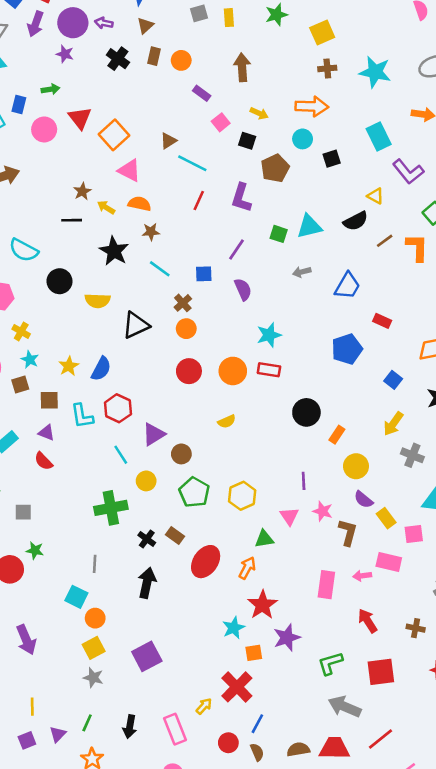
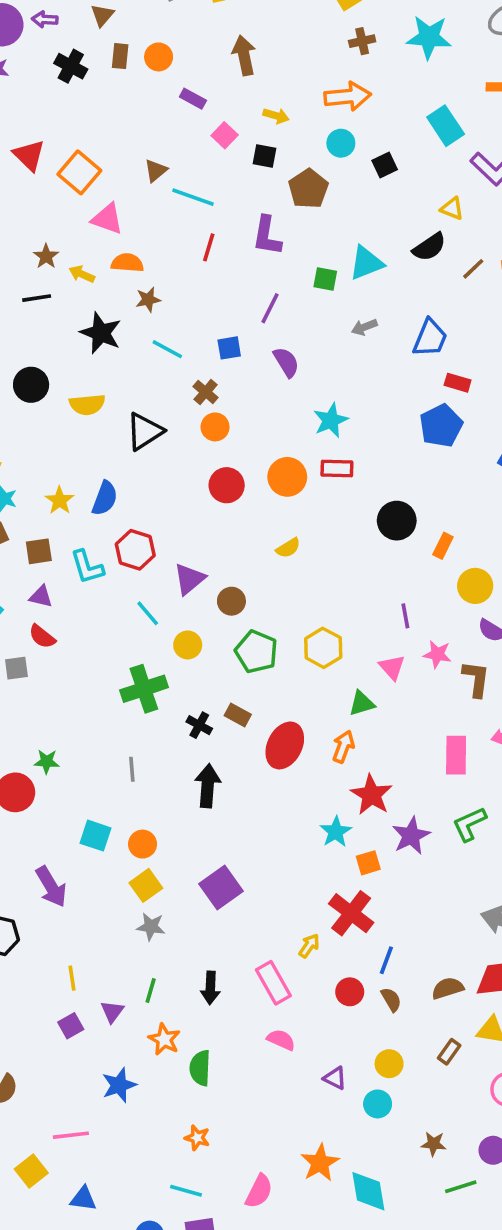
red rectangle: (382, 321) -> (458, 383), moved
gray square: (23, 512) -> (16, 668), moved
cyan square: (76, 597) -> (96, 836), moved
green L-shape: (330, 663) -> (469, 824), moved

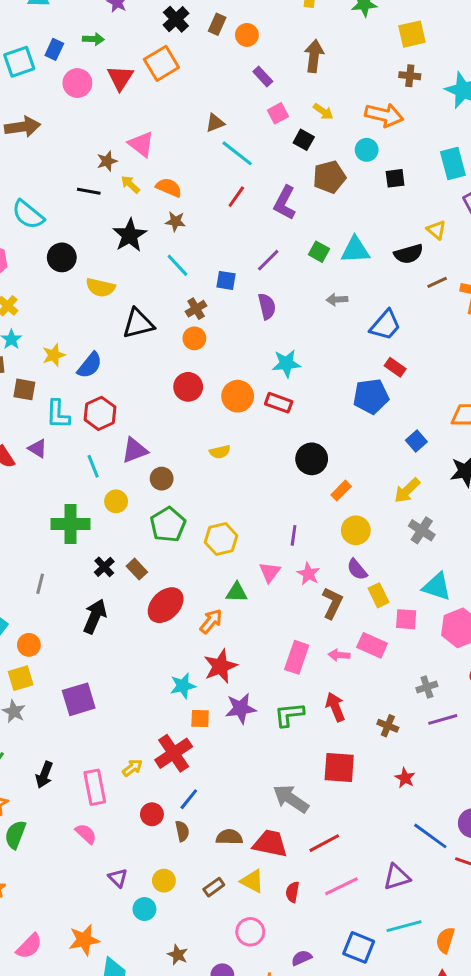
orange square: (79, 172) -> (161, 63), moved
pink triangle: (107, 219) -> (141, 144), moved
purple triangle: (41, 597) -> (38, 448), moved

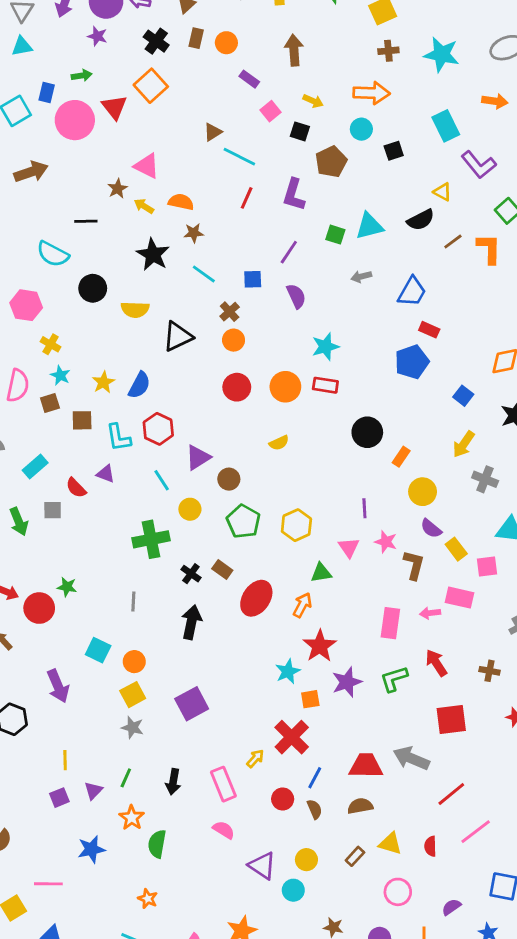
pink circle: (77, 83) -> (75, 120), size x1.4
black line: (89, 191) -> (86, 221), moved
red trapezoid: (270, 844) -> (366, 766), moved
purple triangle: (118, 878) -> (262, 866), size x1.5

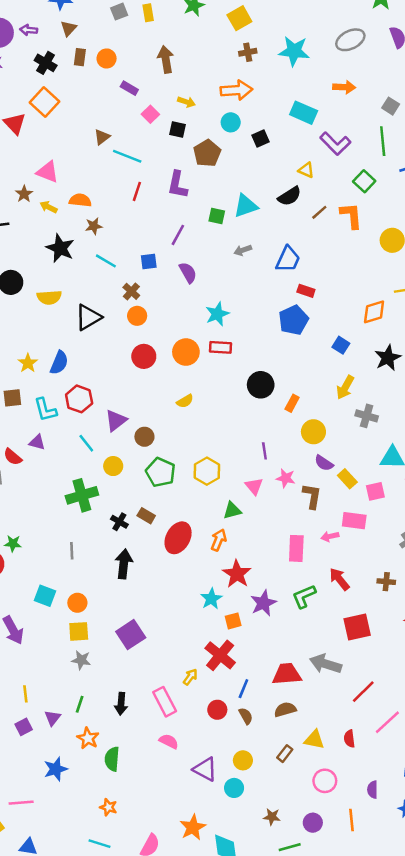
cyan rectangle: (446, 126) -> (304, 113), turned -35
yellow square: (133, 695) -> (79, 631), turned 30
purple semicircle: (451, 907) -> (372, 790), turned -49

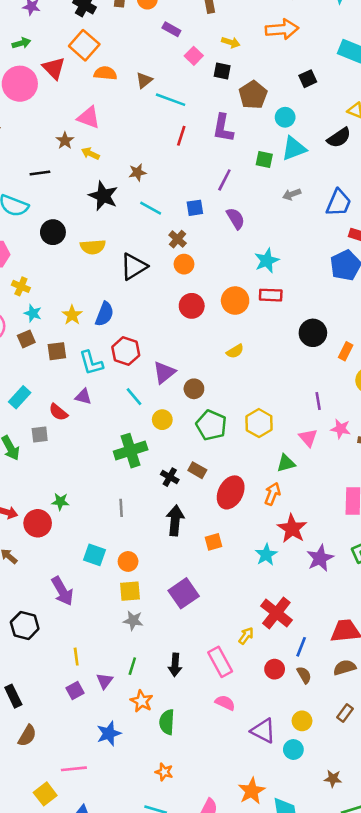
cyan circle: (231, 122) -> (285, 117), moved
orange semicircle: (80, 200) -> (105, 73), moved
orange square: (233, 621) -> (213, 542), moved

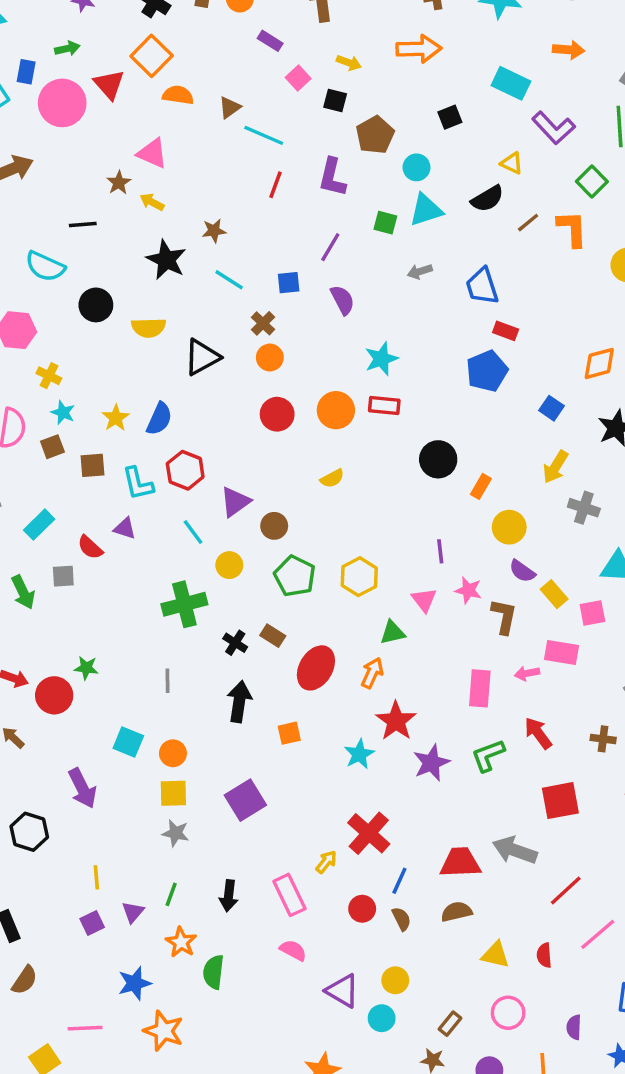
blue trapezoid: (339, 203) -> (482, 286), turned 136
brown rectangle: (345, 713) -> (450, 1024), moved
orange star: (164, 772) -> (164, 1031), moved, size x1.6

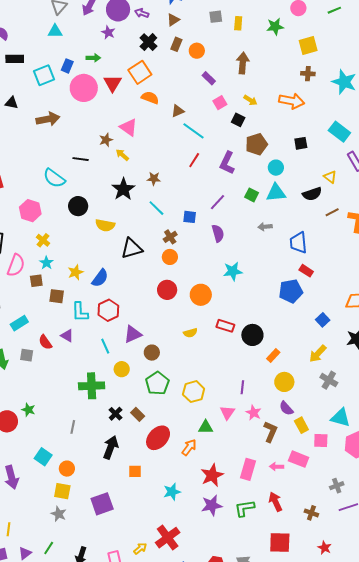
red rectangle: (384, 405) -> (225, 326), moved
red star: (396, 721) -> (212, 475), moved

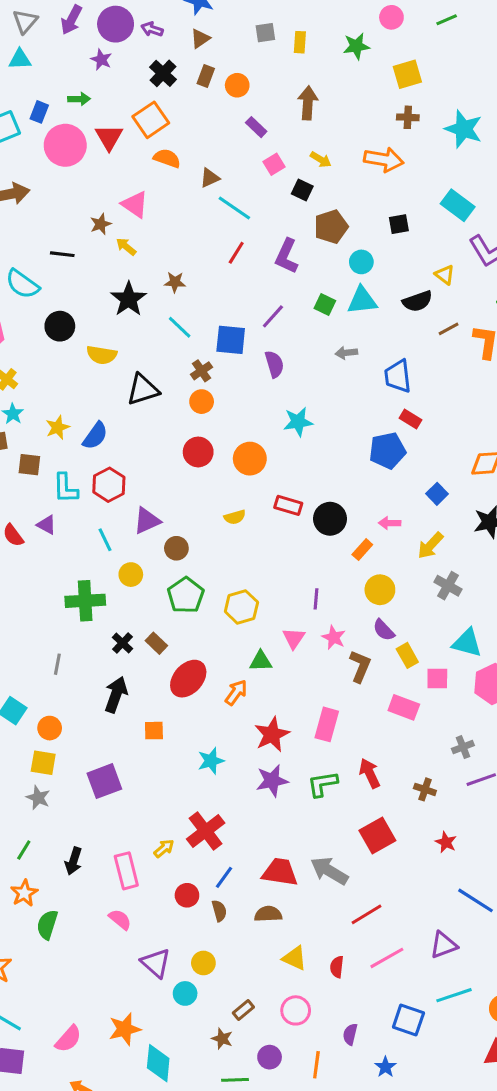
blue square: (190, 217) -> (231, 340), size x1.5
pink arrow: (277, 467) -> (390, 523), moved
red square: (280, 542) -> (377, 836), turned -30

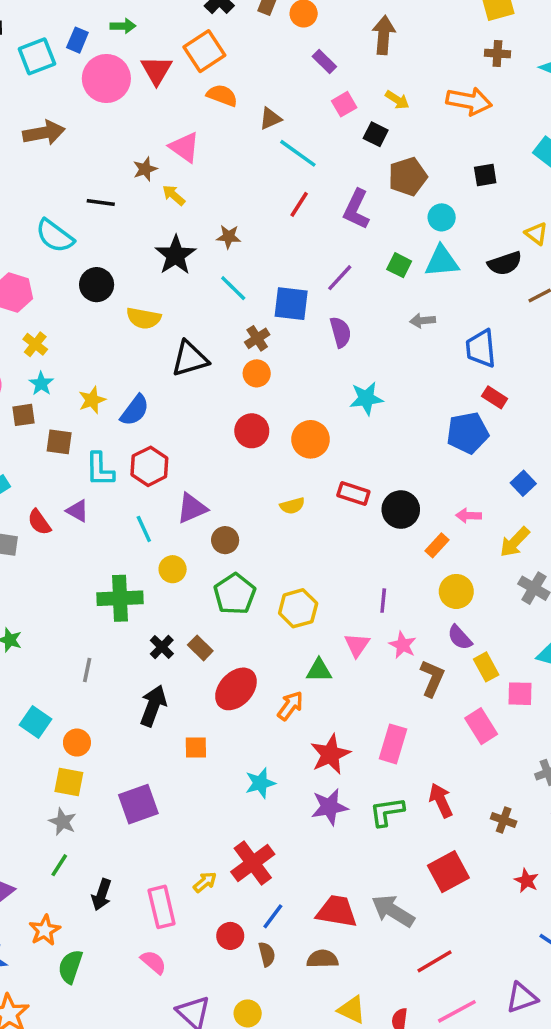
pink rectangle: (404, 707) -> (481, 726), turned 36
green line: (24, 850) -> (59, 865), moved

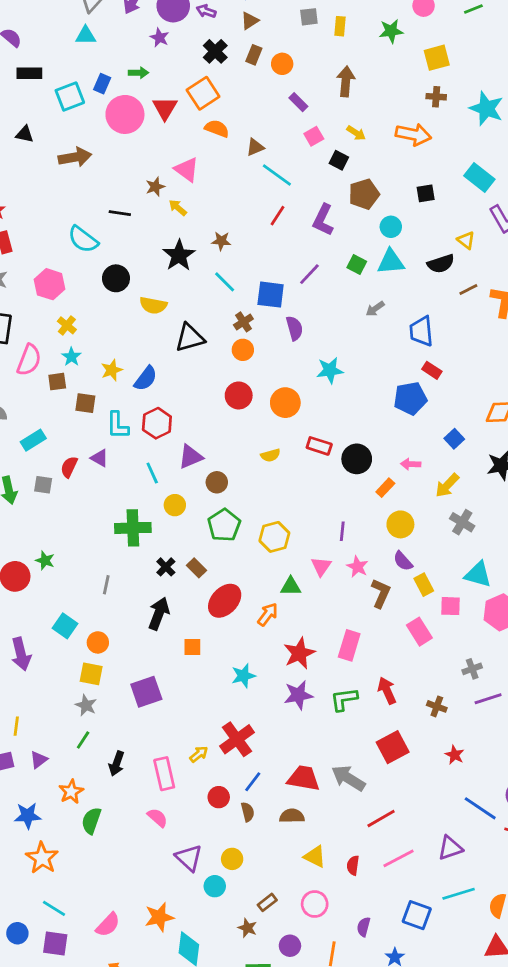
gray arrow: (423, 321) -> (375, 309), turned -30
purple semicircle: (340, 332) -> (294, 328), moved
red semicircle: (39, 522) -> (69, 467), turned 60

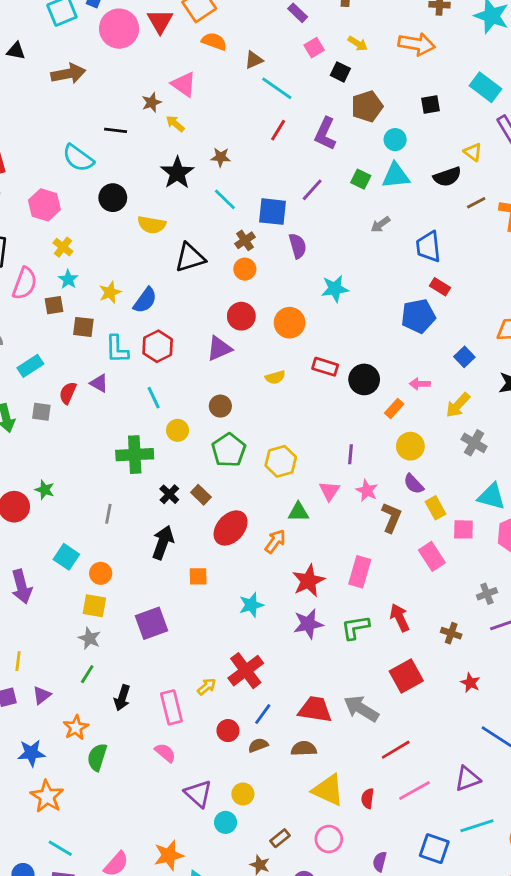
purple triangle: (191, 457) -> (219, 348), moved
brown semicircle: (248, 812) -> (258, 745), turned -96
yellow triangle: (315, 856) -> (328, 790), size x1.4

